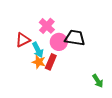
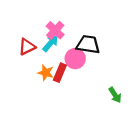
pink circle: (59, 42) -> (75, 59), moved
cyan arrow: (38, 50) -> (50, 43), moved, turned -112

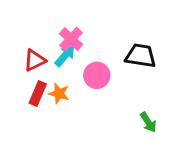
black trapezoid: (88, 44) -> (141, 56), moved
red rectangle: (60, 73) -> (38, 94), moved

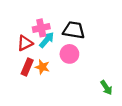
pink cross: (71, 39) -> (41, 28), moved, turned 35
black trapezoid: (141, 56) -> (74, 30), moved

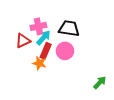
red rectangle: (27, 67) -> (46, 51), moved
green arrow: (106, 88) -> (100, 83), turned -104

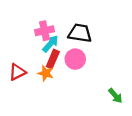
red triangle: (23, 41) -> (17, 72), moved
green arrow: (100, 83) -> (115, 96), turned 96

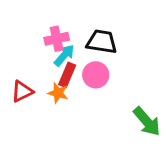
green arrow: (115, 96) -> (147, 121), size x1.5

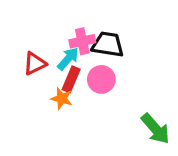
pink cross: (57, 39) -> (82, 41), moved
red triangle: (22, 91) -> (35, 64), moved

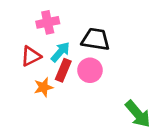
pink cross: (82, 41) -> (48, 22), moved
orange star: (62, 99) -> (43, 87), moved, turned -30

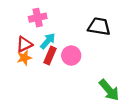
black trapezoid: (96, 39) -> (99, 26), moved
orange star: (43, 87) -> (24, 58), moved

